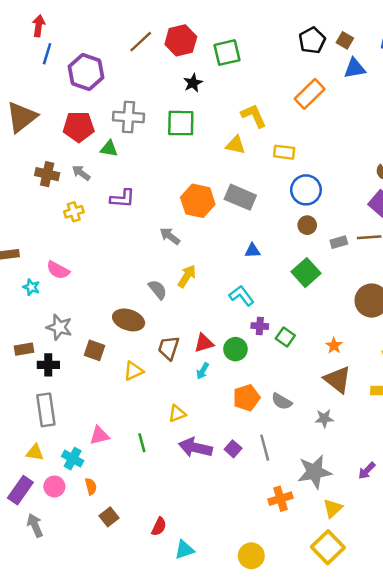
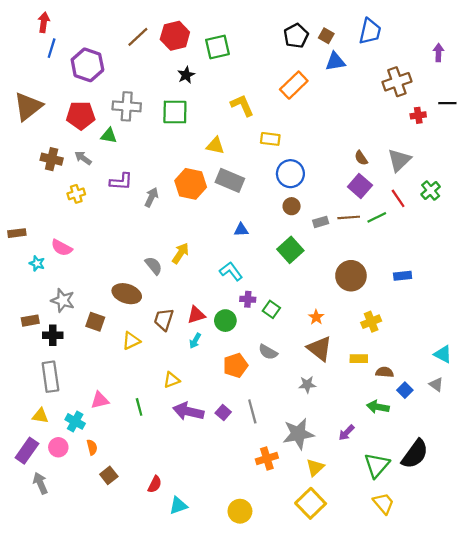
yellow triangle: (235, 145) -> (215, 146), moved
gray arrow: (170, 236) -> (151, 197), moved, turned 78
gray semicircle: (282, 401) -> (268, 352), moved

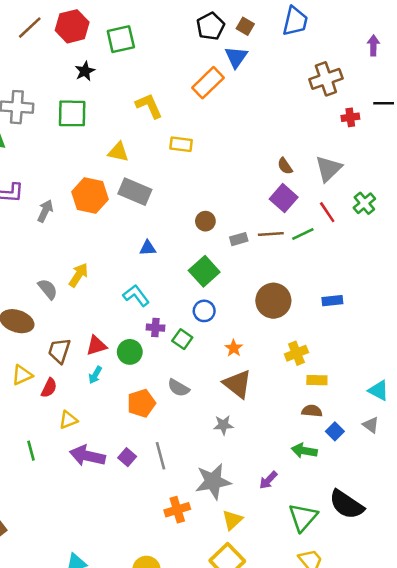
blue triangle: (335, 62) -> (236, 57), moved, turned -45
blue circle: (290, 174) -> (204, 311), moved, size x0.7
yellow rectangle: (359, 359) -> (317, 380), moved
black semicircle: (415, 454) -> (346, 505), turned 88
red semicircle: (155, 484) -> (49, 388), moved

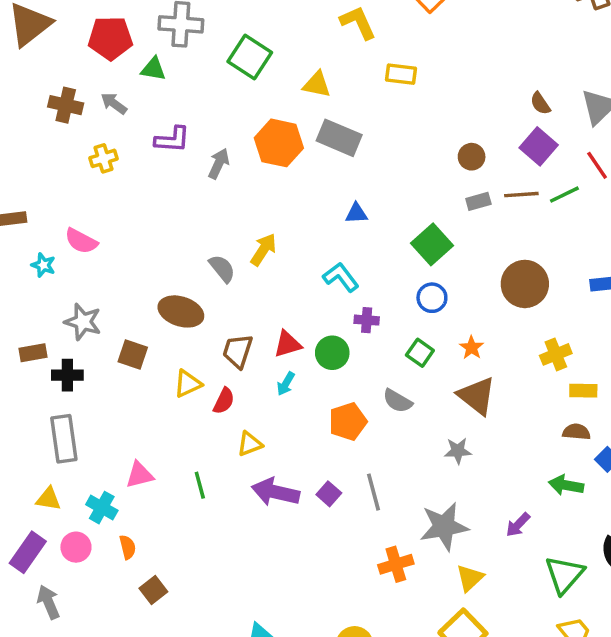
green square: (72, 113) -> (250, 57), moved, turned 32
brown circle: (205, 221) -> (472, 157), moved
green square: (182, 339) -> (420, 353), moved

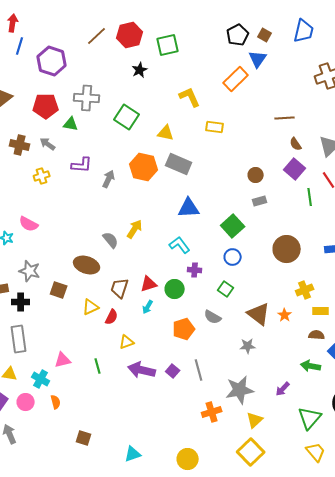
brown line: (521, 195) -> (285, 118), moved
green line: (564, 195) -> (310, 197), turned -72
blue triangle: (356, 213) -> (189, 208), size x1.6
orange star: (472, 348) -> (285, 315), moved
brown square: (153, 590) -> (84, 438), moved, turned -35

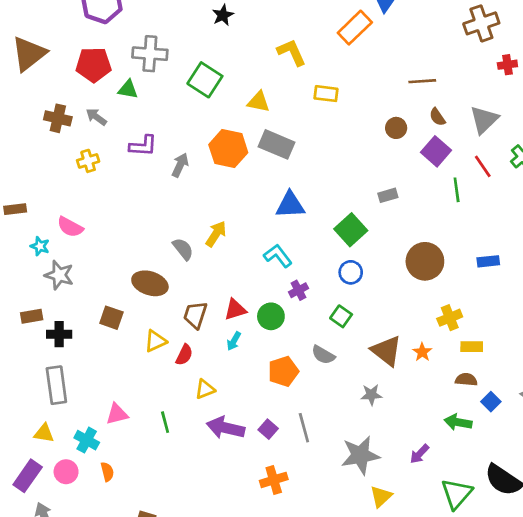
brown circle: (256, 175) -> (396, 128), moved
purple cross: (195, 270) -> (298, 290), turned -32
gray star: (30, 271) -> (59, 275), moved
orange cross: (212, 412) -> (274, 480), moved

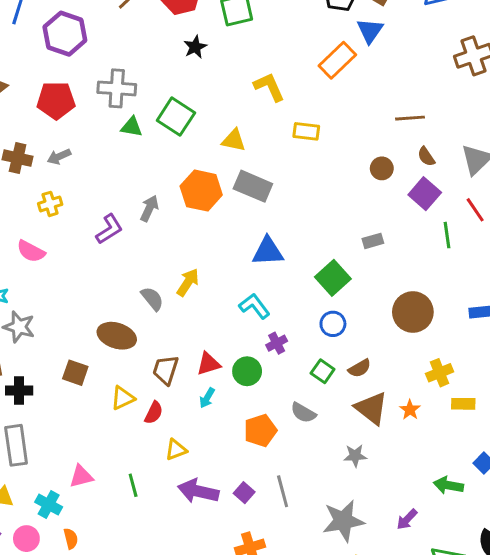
green triangle: (128, 89) -> (132, 127), moved
gray arrow: (96, 117) -> (59, 157), turned -60
purple L-shape: (143, 146) -> (109, 229), moved, turned -36
pink semicircle: (70, 227) -> (31, 251), moved
brown semicircle: (466, 380) -> (360, 368), moved, turned 145

